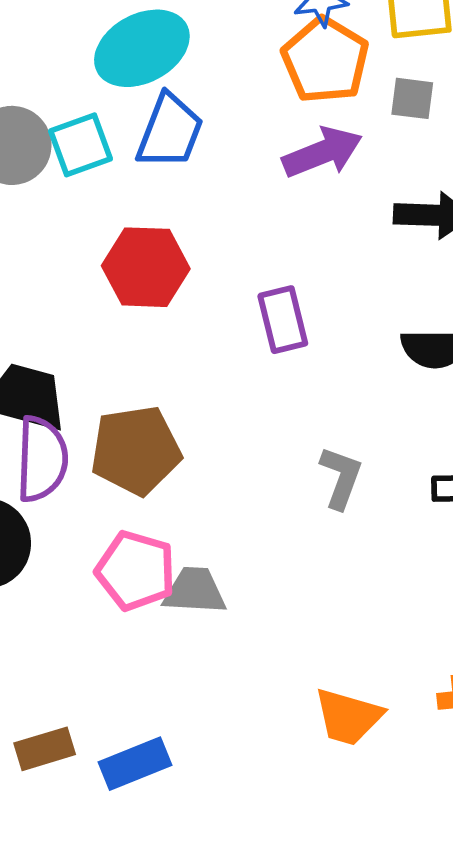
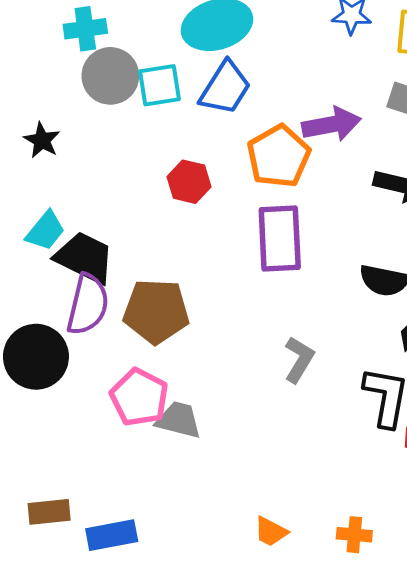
orange pentagon: (325, 60) -> (279, 156), moved
red hexagon: (146, 267) -> (189, 182), size x0.7
purple rectangle: (283, 320) -> (280, 238), size x1.4
orange trapezoid: (348, 717) -> (271, 532), size x0.7

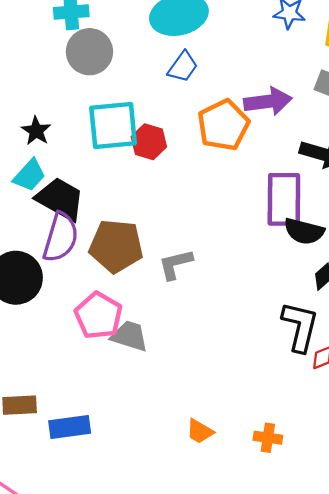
cyan square: (160, 85) -> (113, 125), moved, size x1.4
blue trapezoid: (225, 88) -> (183, 67), size x0.7
black star: (42, 140) -> (36, 131), moved
purple rectangle: (280, 238) -> (284, 199), moved
gray L-shape: (299, 359) -> (175, 264), moved, turned -138

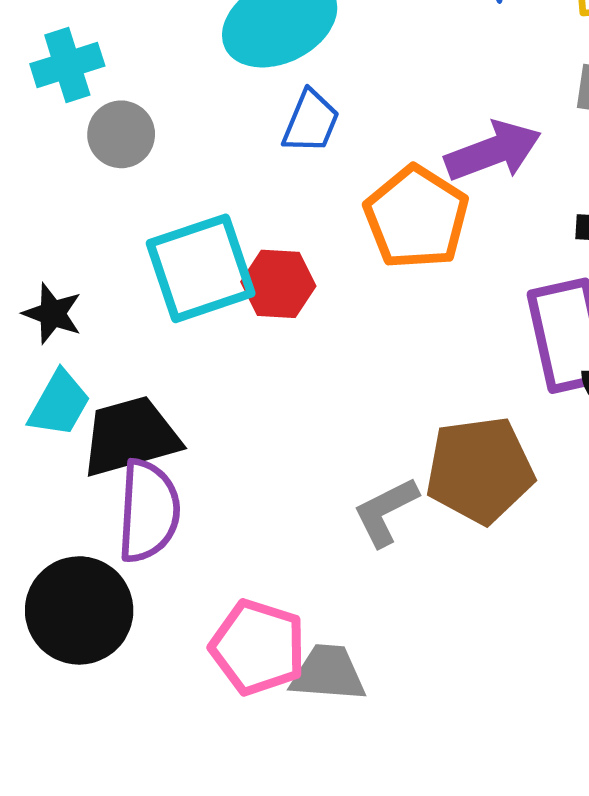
gray circle: (89, 52) -> (121, 134), size x0.7
black trapezoid: (60, 199) -> (130, 436), turned -32
brown pentagon: (116, 246) -> (480, 470), moved

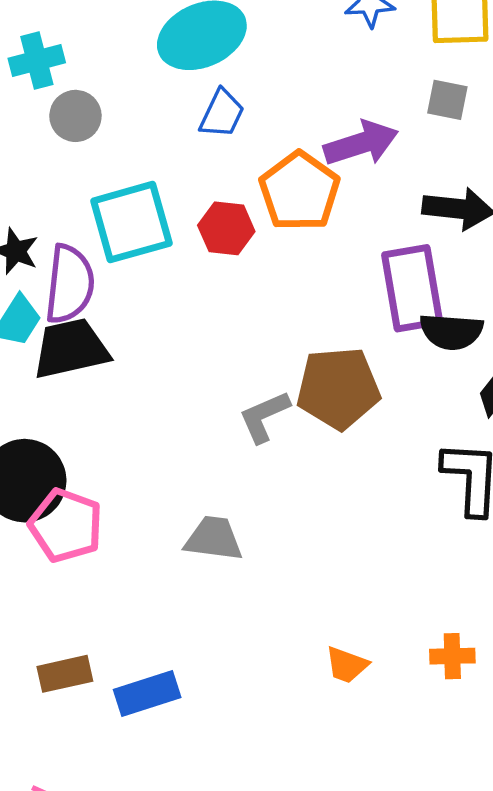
red hexagon: (278, 284) -> (226, 228), moved
purple semicircle: (148, 511) -> (70, 284), moved
pink pentagon: (258, 647) -> (66, 525), moved

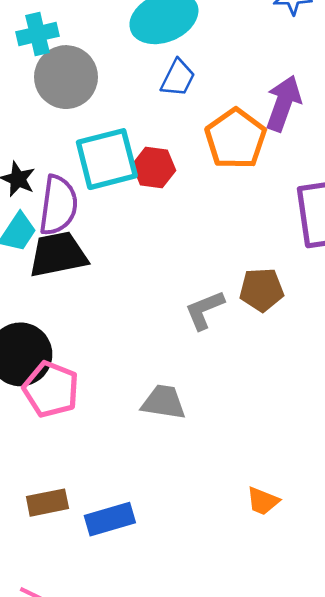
gray circle: (75, 116) -> (66, 77), size x1.6
purple arrow: (361, 143) -> (283, 103), turned -54
red hexagon: (226, 228) -> (154, 167), moved
brown pentagon: (338, 388) -> (262, 290), size x0.7

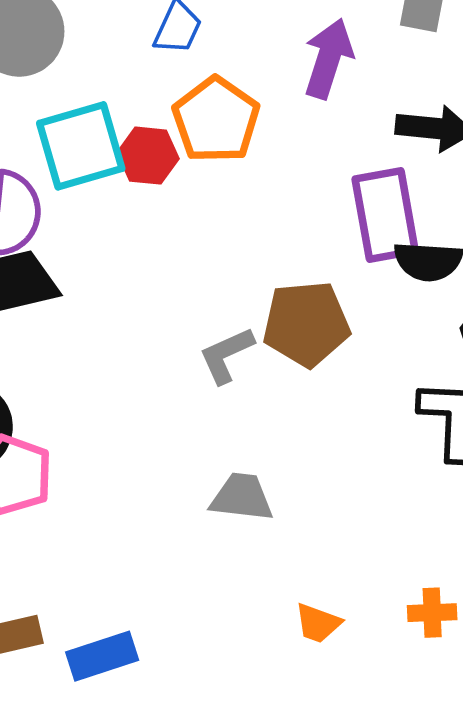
orange pentagon: (236, 139) -> (216, 120), moved
brown pentagon: (262, 290) -> (306, 324), size x1.4
gray trapezoid: (164, 402) -> (242, 497), moved

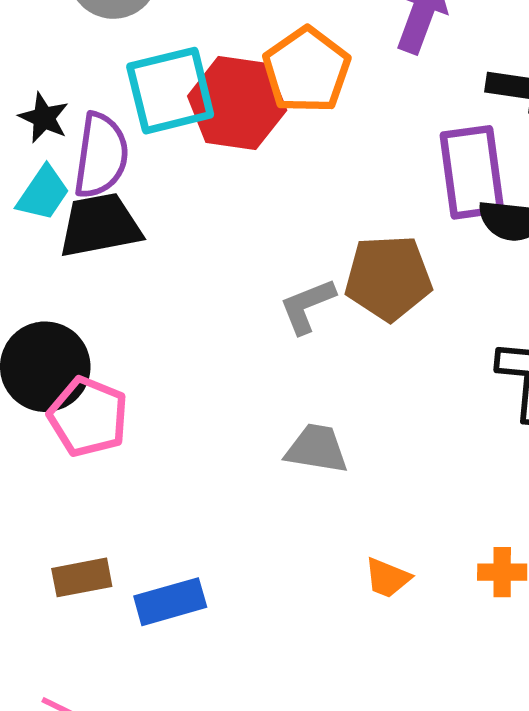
red hexagon: (148, 156) -> (237, 103), size x1.6

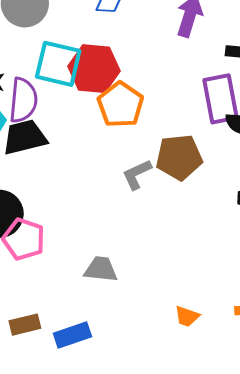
orange pentagon: (307, 70) -> (120, 105), moved
cyan square: (170, 91) -> (58, 64), turned 30
gray trapezoid: (317, 449) -> (101, 269), moved

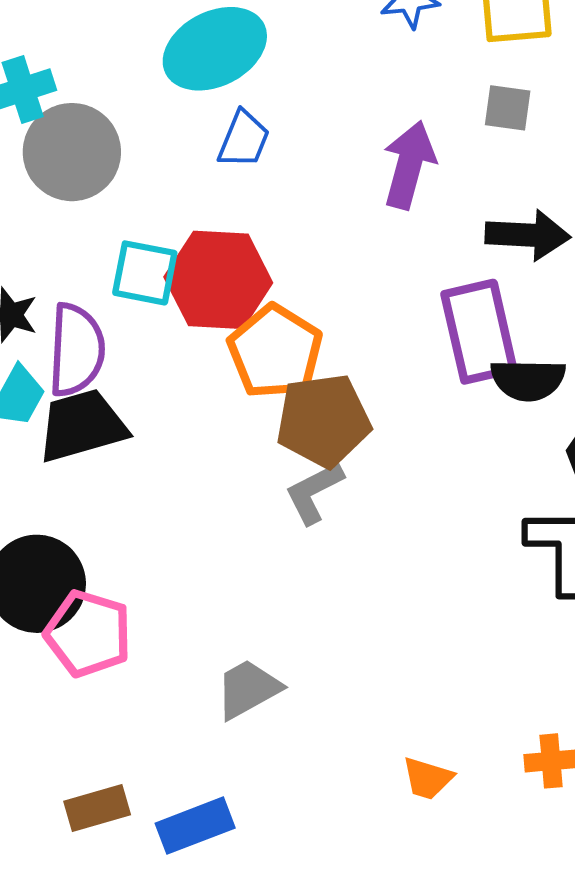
cyan square: (58, 64) -> (145, 273), size x0.7
brown pentagon: (179, 157) -> (323, 420), moved
gray trapezoid: (101, 269) -> (248, 689), turned -33

